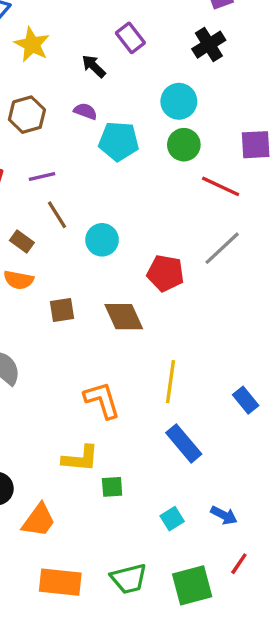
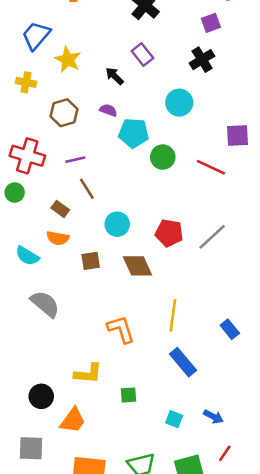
green circle: (184, 145) -> (163, 157), moved
cyan circle: (102, 240) -> (117, 224), moved
gray line: (222, 248) -> (212, 237), moved
yellow L-shape: (80, 458) -> (88, 374), moved
cyan square: (172, 519) -> (174, 419), turned -36

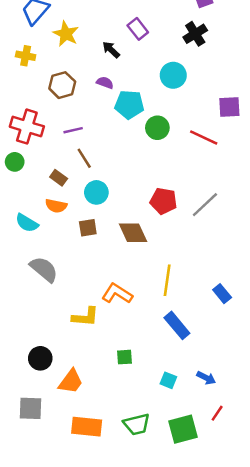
cyan circle: (117, 224) -> (96, 192), moved
orange L-shape: (121, 329) -> (117, 294), turned -40
yellow L-shape: (88, 374) -> (85, 317), moved

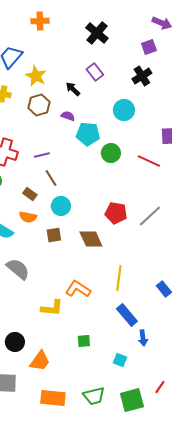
brown hexagon: (62, 85) -> (39, 105), moved
blue arrow: (206, 378) -> (143, 338), moved, turned 56

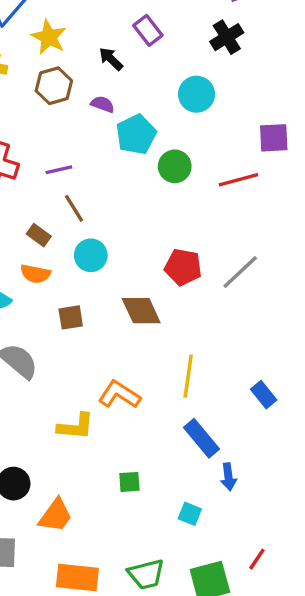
cyan pentagon: (88, 134) -> (136, 134), turned -30
red line: (149, 161) -> (238, 180), turned -40
brown square: (54, 235) -> (71, 317), moved

